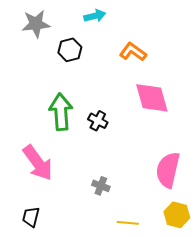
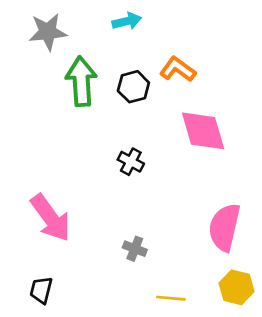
black hexagon: (70, 50) -> (133, 87), moved
green arrow: (61, 112) -> (81, 81), moved

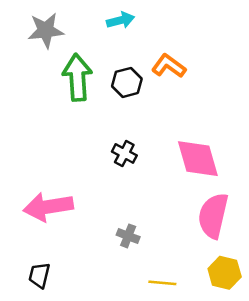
pink diamond: (203, 131) -> (198, 159), moved
pink arrow: (51, 218) -> (48, 207), turned 117

